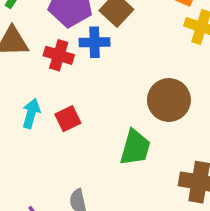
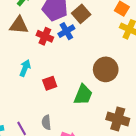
blue cross: (94, 42) -> (66, 31), turned -35
red square: (68, 119) -> (50, 83), moved

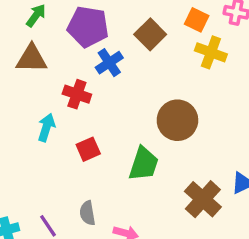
brown square: (81, 14) -> (150, 34), moved
red cross: (45, 36) -> (77, 94), moved
brown cross: (118, 119) -> (203, 199), turned 30

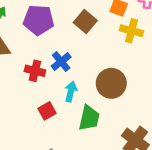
blue cross: (109, 63) -> (61, 62), moved
cyan arrow: (46, 127) -> (71, 92), moved

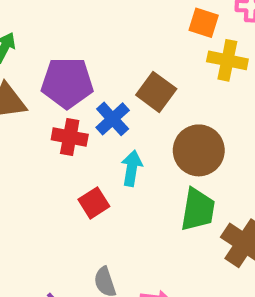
purple pentagon: (39, 20) -> (67, 83), moved
brown square: (85, 21) -> (156, 92), moved
green trapezoid: (89, 118) -> (198, 210), moved

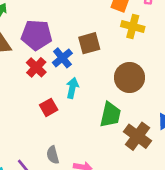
brown square: (156, 92) -> (89, 43), turned 35
red cross: (70, 137) -> (36, 67), turned 30
brown circle: (199, 150) -> (129, 77), moved

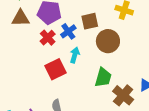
brown circle: (129, 77) -> (108, 41), moved
red square: (49, 107) -> (55, 69), size x1.5

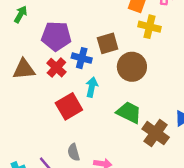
brown triangle: (21, 18) -> (24, 69), moved
blue cross: (68, 31) -> (82, 58), turned -35
green trapezoid: (103, 77) -> (129, 112), turned -75

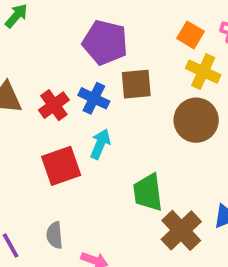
purple pentagon: (56, 36) -> (105, 42), moved
brown circle: (132, 67) -> (196, 120), moved
green trapezoid: (129, 112) -> (148, 192), turned -135

